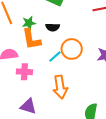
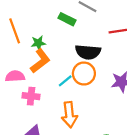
black semicircle: (53, 27) -> (88, 52), moved, size x1.6
orange L-shape: (31, 39) -> (40, 61), turned -120

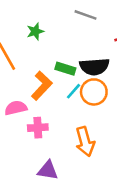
green rectangle: (67, 19) -> (65, 69), moved
green star: (38, 43) -> (35, 31), moved
cyan line: (65, 81) -> (74, 91), moved

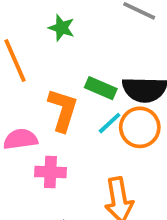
green star: (35, 31) -> (62, 28), turned 30
orange L-shape: (42, 86) -> (63, 110), turned -32

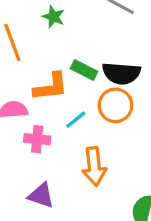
orange L-shape: (63, 110) -> (51, 87), turned 63
cyan line: (110, 123) -> (76, 120), moved

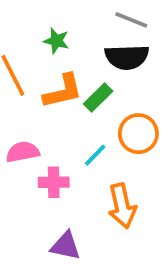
green rectangle: (84, 70) -> (98, 97), turned -65
black semicircle: (121, 73) -> (127, 57), moved
orange L-shape: (51, 87) -> (63, 91), moved

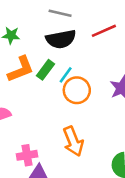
cyan line: (95, 155) -> (66, 75), moved
pink cross: (54, 182) -> (27, 155), moved

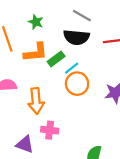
orange arrow: (73, 141) -> (36, 101), moved
pink cross: (27, 155) -> (50, 130), moved

